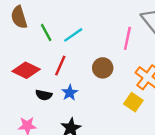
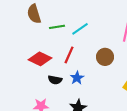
green line: (46, 33) -> (57, 27), turned -70

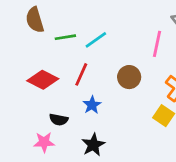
black semicircle: (55, 80) -> (59, 120), moved

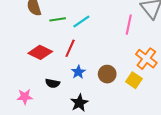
brown circle: (129, 77) -> (107, 74), moved
pink star: (44, 142) -> (25, 97), moved

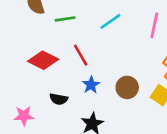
cyan line: (81, 21) -> (110, 21), moved
red line: (70, 48) -> (81, 55), turned -54

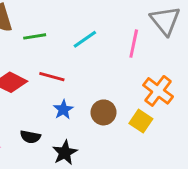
red line: (81, 55) -> (52, 77), turned -45
black semicircle: (59, 99) -> (30, 137), moved

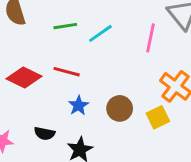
green line: (35, 36) -> (65, 26), moved
yellow square: (141, 121) -> (158, 117), turned 30

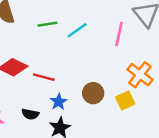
red line: (67, 72) -> (44, 77), moved
blue star: (78, 106) -> (59, 102), moved

